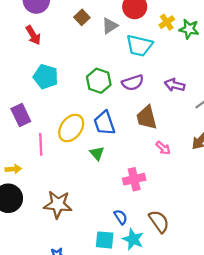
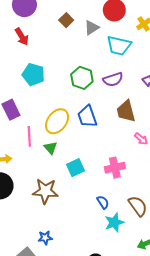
green triangle: (97, 153) -> (51, 148), moved
cyan star: (133, 239) -> (114, 222), turned 30
cyan square: (105, 240) -> (76, 168), moved, turned -30

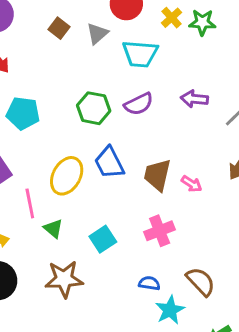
brown trapezoid: (126, 111) -> (157, 175), moved, turned 35
green triangle: (51, 148) -> (53, 229), moved
blue semicircle: (103, 202) -> (149, 283), turned -40

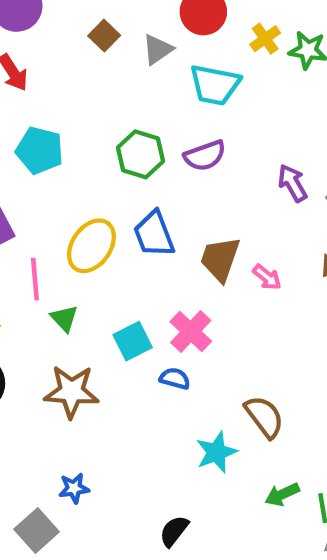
purple arrow: (194, 99) -> (292, 183), moved, turned 48
pink cross: (160, 231) -> (191, 332), moved, turned -32
blue semicircle: (149, 283) -> (175, 378), moved

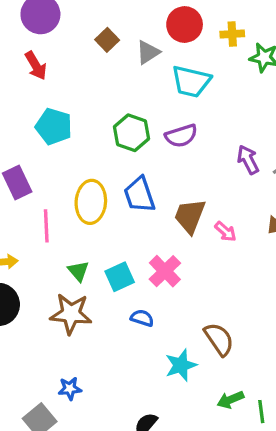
yellow cross: (265, 39) -> (232, 34), moved, turned 30
yellow ellipse: (91, 246) -> (91, 202), turned -33
green triangle: (64, 318) -> (78, 271), moved
blue semicircle: (175, 378) -> (142, 318), moved

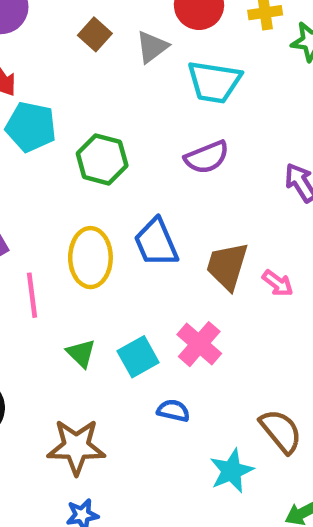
cyan pentagon: (54, 126) -> (31, 127), moved
green hexagon: (132, 133) -> (102, 159), moved
brown star: (71, 314) -> (76, 447), moved

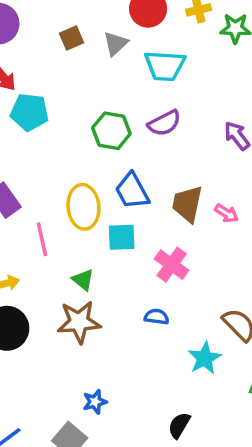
brown square: (95, 34) -> (71, 38), turned 30
green hexagon: (102, 159) -> (111, 131), moved
cyan square: (138, 357) -> (122, 237), moved, turned 32
brown star: (76, 447) -> (79, 322), moved

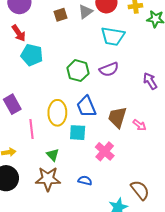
gray triangle: (115, 43) -> (85, 12), moved
blue semicircle: (157, 317) -> (85, 181), moved

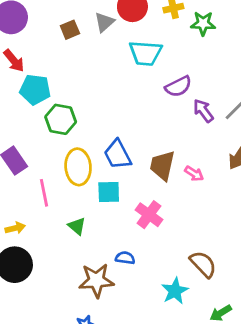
purple semicircle: (109, 69) -> (178, 86), moved
green hexagon: (78, 71) -> (61, 119), moved
brown star: (48, 179) -> (96, 280), moved

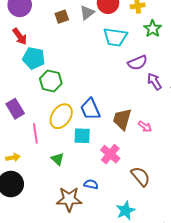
green star: (203, 23) -> (153, 29), moved, turned 30
yellow ellipse: (78, 167) -> (61, 116), turned 35
brown semicircle: (203, 264) -> (140, 176), moved

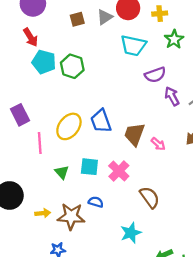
green hexagon: (51, 81) -> (72, 66), moved
cyan square: (82, 136) -> (89, 167), moved
yellow arrow: (13, 158) -> (43, 213), moved

